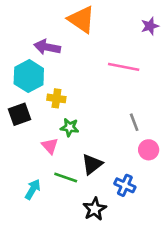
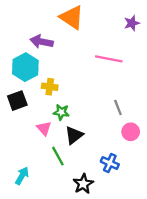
black triangle: (92, 164) -> (74, 135), moved
green line: (66, 177) -> (58, 156), turned 42
cyan arrow: (33, 189) -> (22, 176), moved

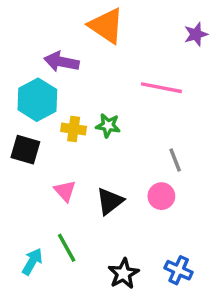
black square: (17, 101) -> (25, 150), turned 36
green star: (61, 112) -> (108, 126), moved
pink circle: (131, 132) -> (161, 196), moved
green line: (58, 156) -> (67, 248), moved
blue cross: (110, 163) -> (179, 270), moved

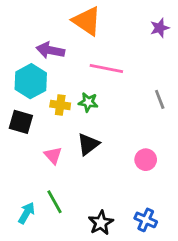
pink line: (161, 88) -> (106, 69), moved
gray line: (175, 160) -> (160, 99), moved
pink circle: (161, 196) -> (146, 160), moved
black triangle: (110, 201) -> (88, 144), moved

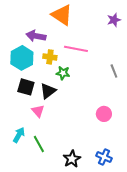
yellow cross: (60, 105) -> (50, 57), moved
black square: (21, 122) -> (26, 87), moved
black triangle: (88, 144) -> (48, 91), moved
cyan arrow: (27, 213) -> (19, 135), moved

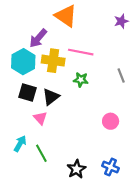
purple arrow: (36, 36) -> (38, 38), turned -60
yellow cross: (50, 57) -> (53, 61), size x1.5
green star: (63, 73) -> (81, 80), moved

